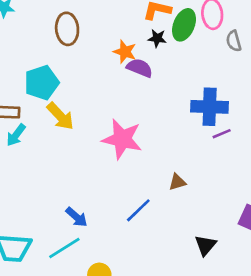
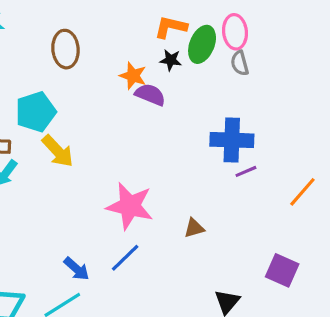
gray semicircle: (234, 41) -> (240, 63), moved
pink star: (122, 139) -> (130, 206), moved
blue line: (138, 210) -> (125, 258), moved

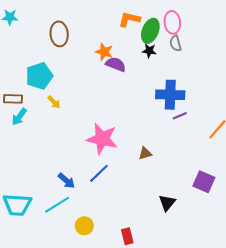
black star: (171, 60) -> (149, 51), moved
yellow arrow: (58, 151) -> (54, 102), size x0.6

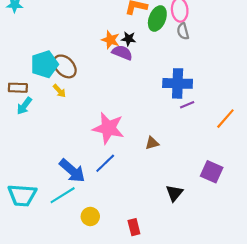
brown ellipse: (59, 34) -> (65, 66), moved, turned -40
black star: (149, 51) -> (129, 39), moved
blue arrow: (66, 181) -> (72, 171), size x1.5

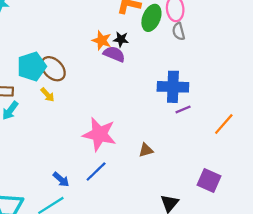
blue arrow: (72, 171) -> (61, 179), size x0.6

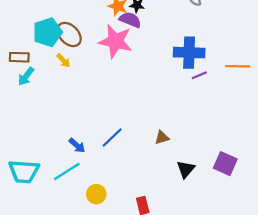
orange line: (224, 124) -> (238, 66), moved, turned 50
pink star: (99, 134) -> (115, 41), moved
brown triangle: (146, 150) -> (162, 138), moved
purple square: (209, 181) -> (225, 164), moved

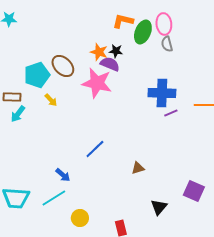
brown ellipse: (69, 34) -> (63, 66), moved
blue line: (112, 138) -> (95, 149), moved
black triangle: (186, 169) -> (159, 207), moved

